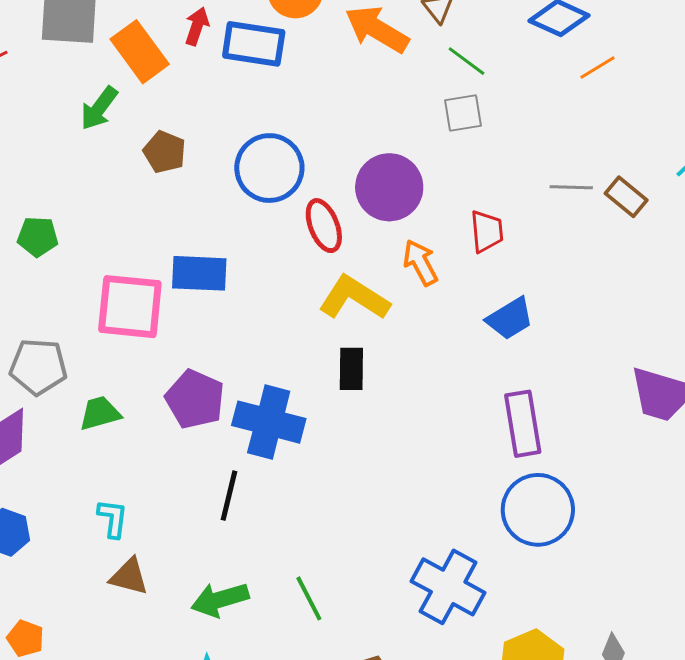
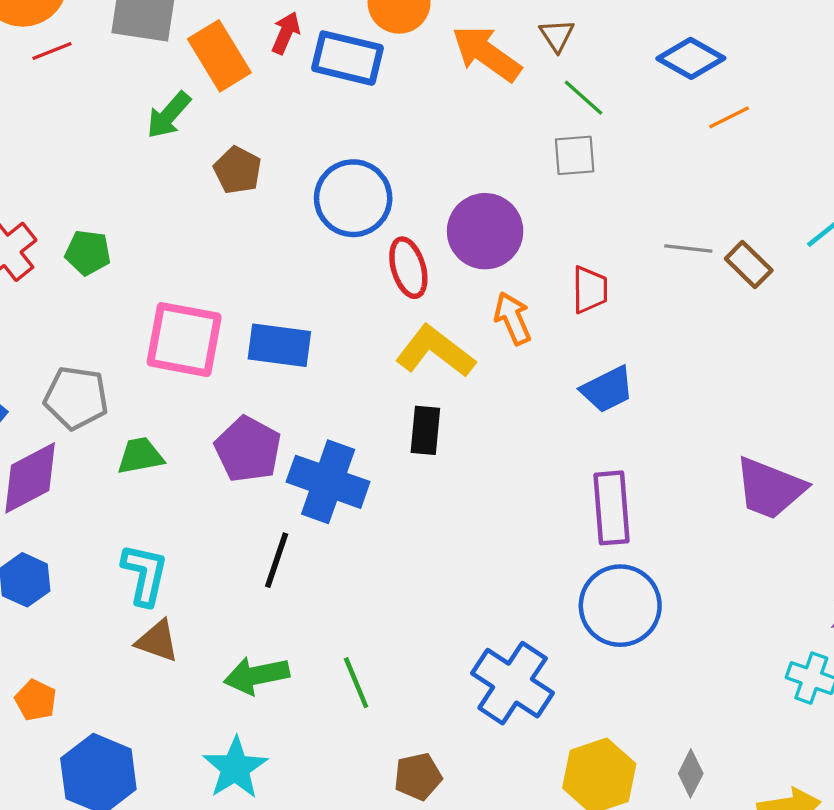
blue rectangle: (199, 273) -> (279, 345), moved
cyan L-shape: (113, 518) -> (145, 574), size x1.4

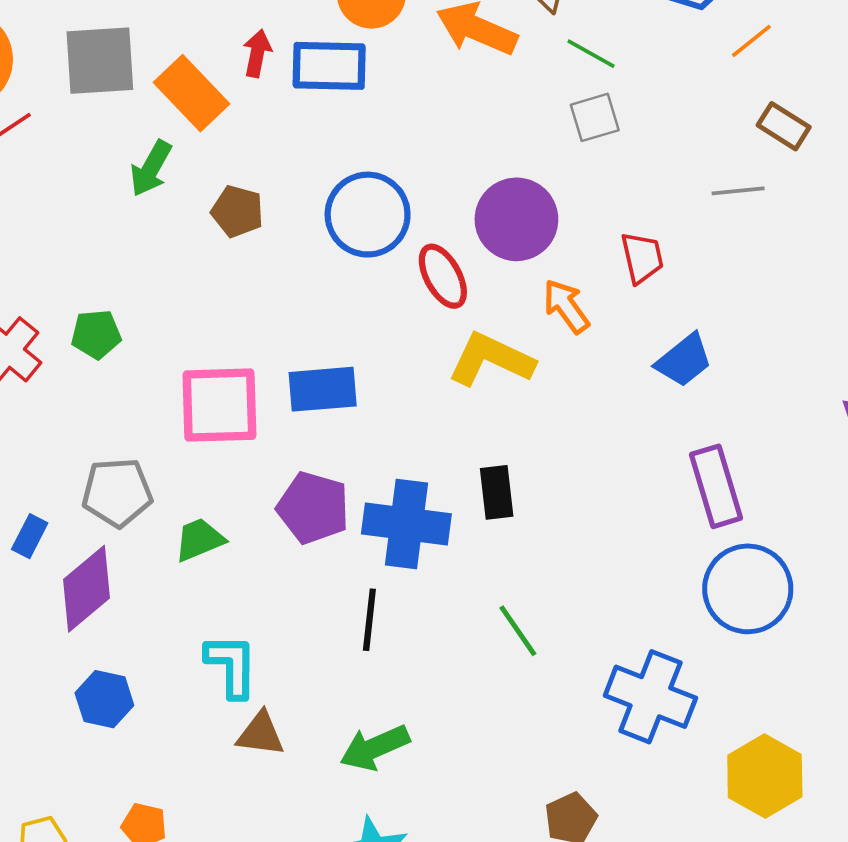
brown rectangle: (749, 264) -> (784, 126), moved
black rectangle: (425, 430) -> (497, 492), moved
green line: (356, 683) -> (518, 631), moved

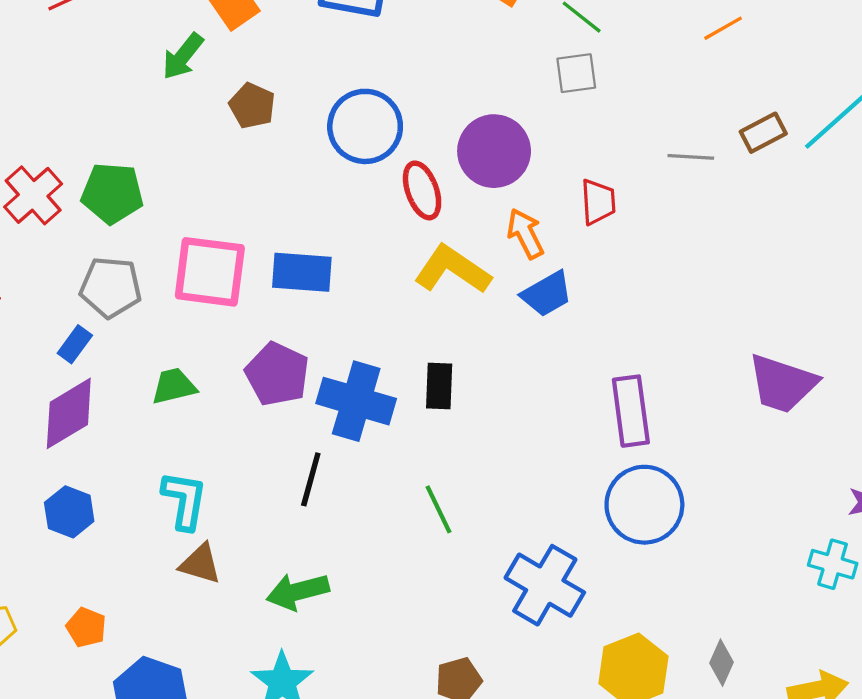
brown rectangle: (784, 126) -> (763, 133), moved, turned -69
green pentagon: (96, 334) -> (112, 193), size x1.4
blue trapezoid: (684, 360) -> (547, 294), moved
gray pentagon: (117, 492) -> (111, 287), moved
blue rectangle: (30, 536) -> (75, 344), moved

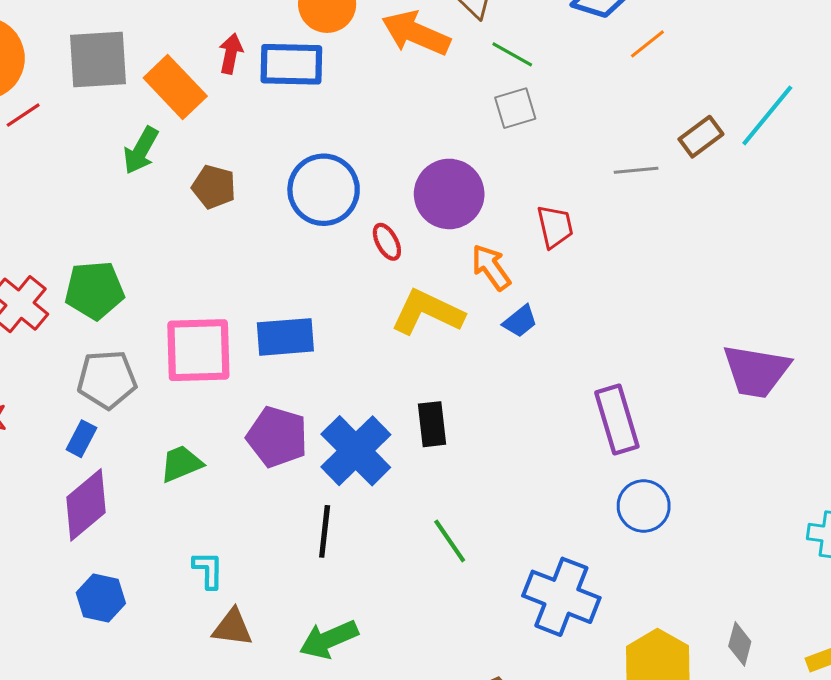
red ellipse: (422, 190) -> (387, 242), size x0.7
blue trapezoid: (547, 294) -> (520, 321), size x0.7
blue cross: (356, 401) -> (356, 451), turned 38
cyan L-shape: (184, 500) -> (208, 570), size x0.7
blue circle: (644, 505) -> (644, 506), size x0.7

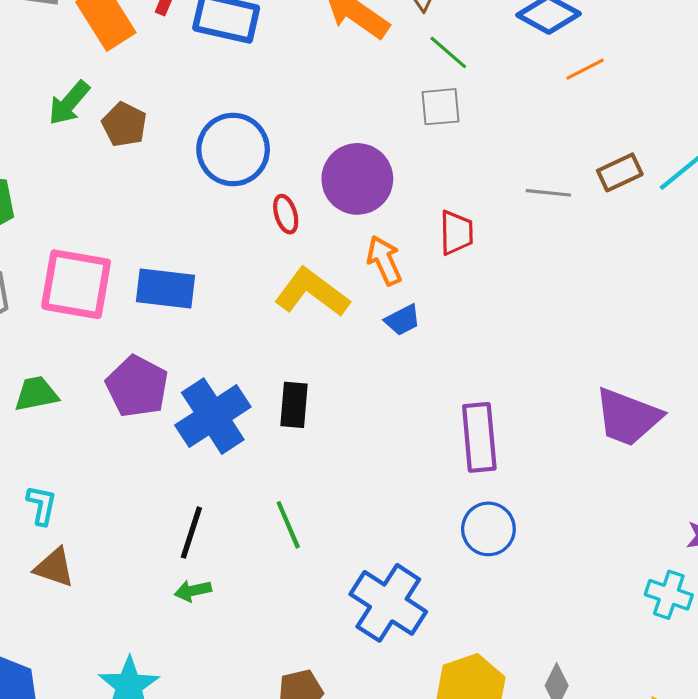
green arrow: (141, 150) -> (69, 103), moved
black line: (325, 531) -> (191, 533), moved
green arrow: (329, 639) -> (193, 591), moved, size x0.6

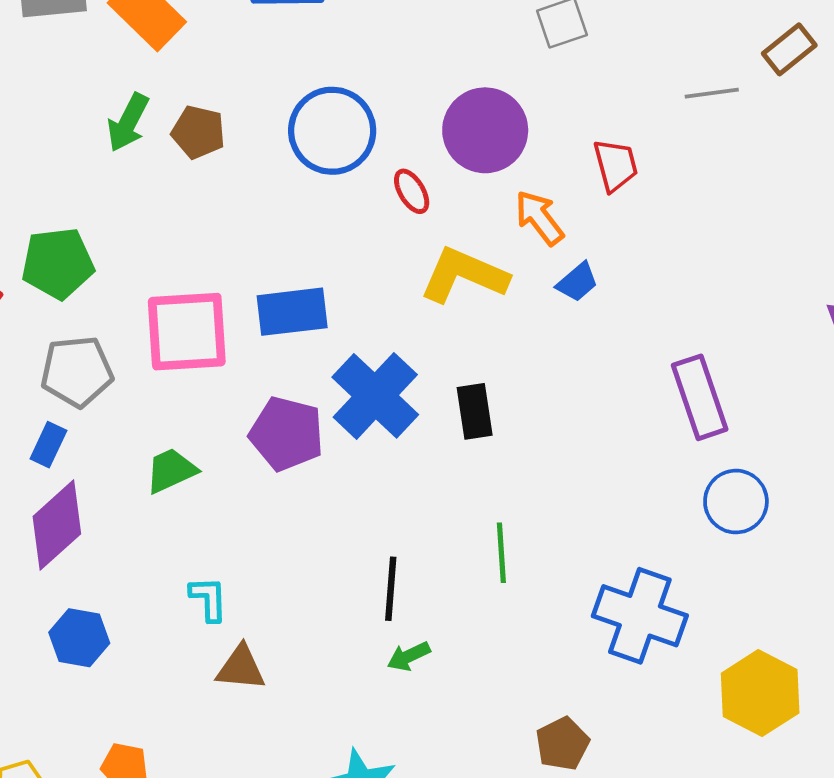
blue cross: (213, 416) -> (375, 396), moved
green line: (288, 525) -> (501, 553), turned 33

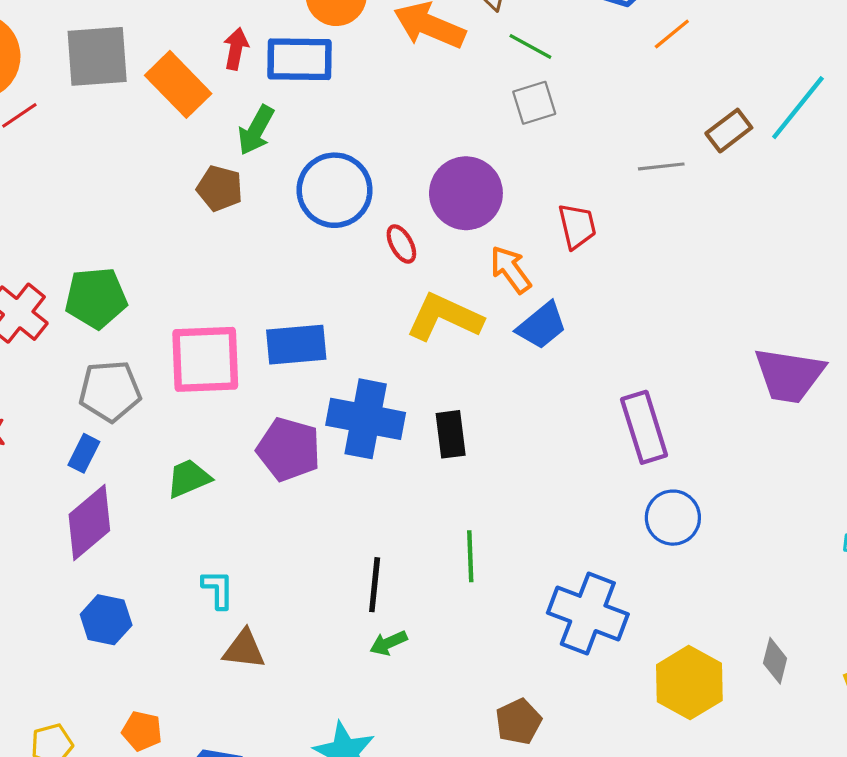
green arrow: (128, 122) -> (256, 130), moved
blue trapezoid: (577, 282) -> (542, 326), size x1.4
blue cross: (375, 396) -> (366, 419), turned -34

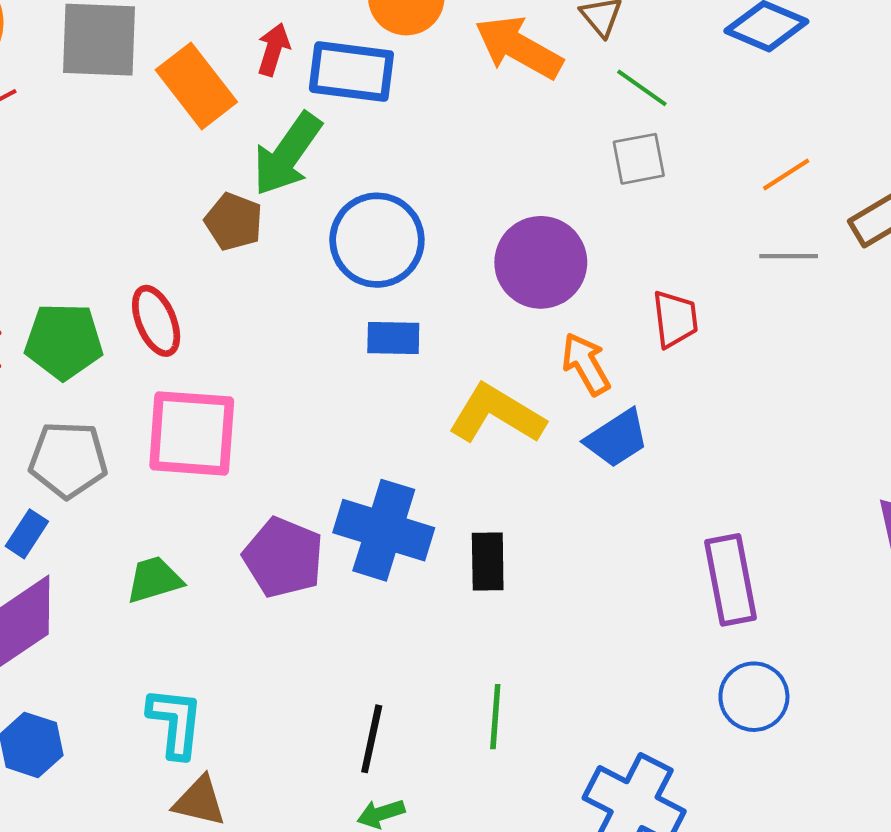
orange line: (672, 34) -> (786, 174), moved
green arrow: (256, 130) -> (287, 154), size x1.4
red ellipse: (401, 244) -> (156, 321), moved, size x1.4
blue rectangle: (296, 345) -> (393, 338), moved, size x0.7
cyan L-shape: (218, 589) -> (175, 722), size x1.4

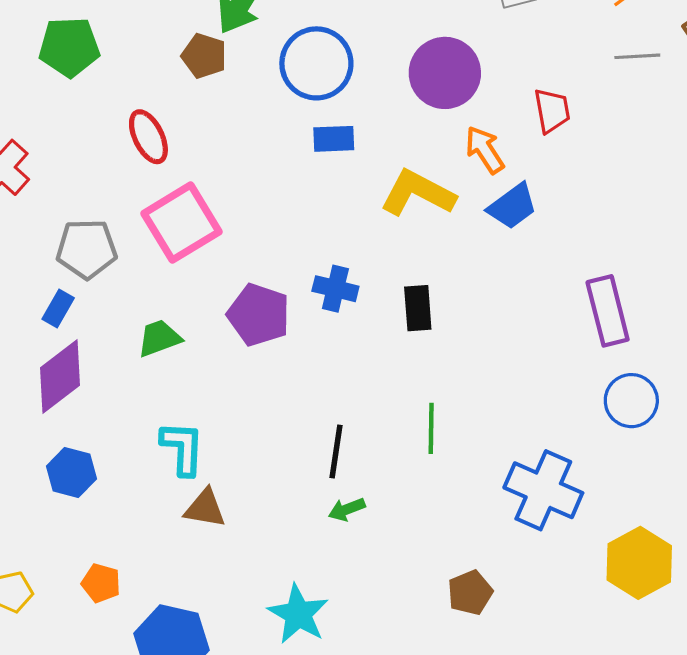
green pentagon: (64, 341) -> (69, 47), moved
pink square: (192, 433) -> (181, 223), turned -32
blue cross: (384, 530) -> (335, 289), size x0.6

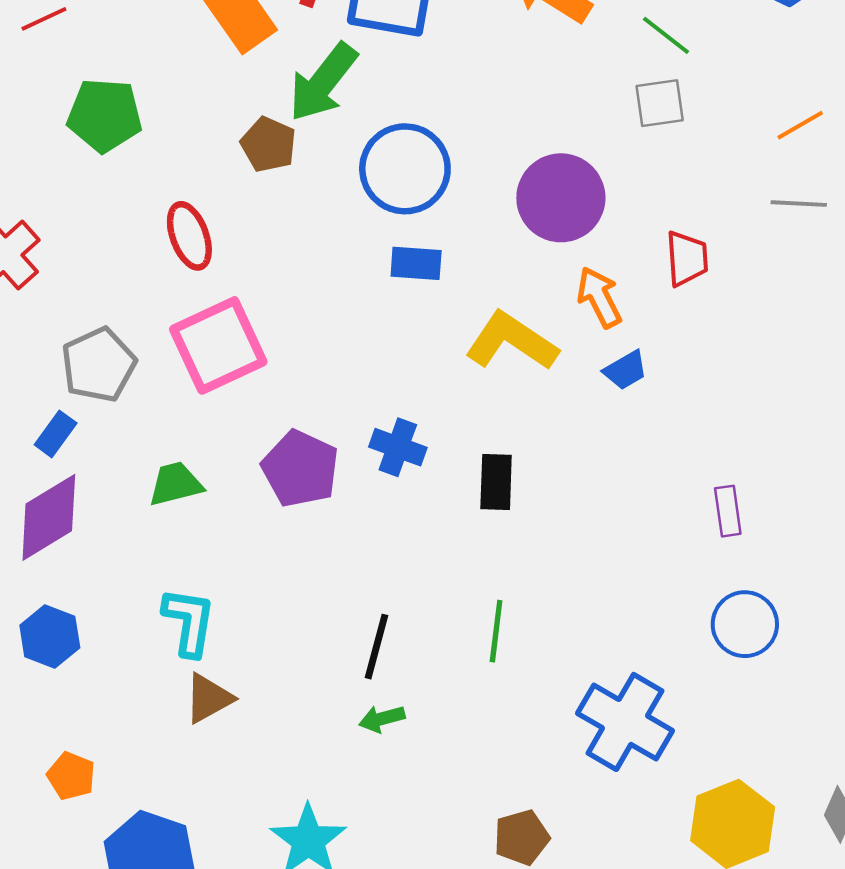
blue trapezoid: (512, 206) -> (625, 370), size x0.7
gray pentagon: (87, 249) -> (99, 365), turned -30
purple rectangle: (608, 311) -> (728, 511), size x0.6
brown triangle: (205, 508) -> (209, 698), turned -45

